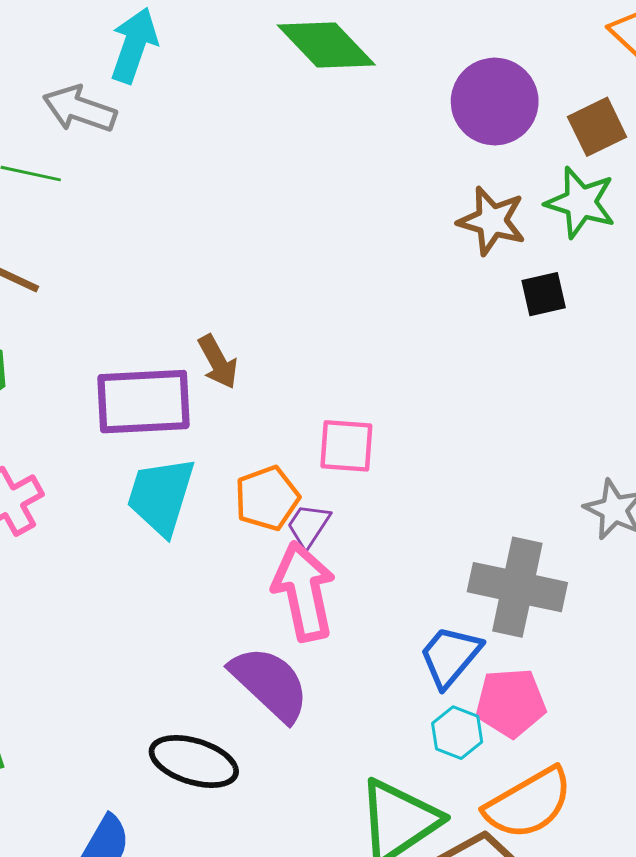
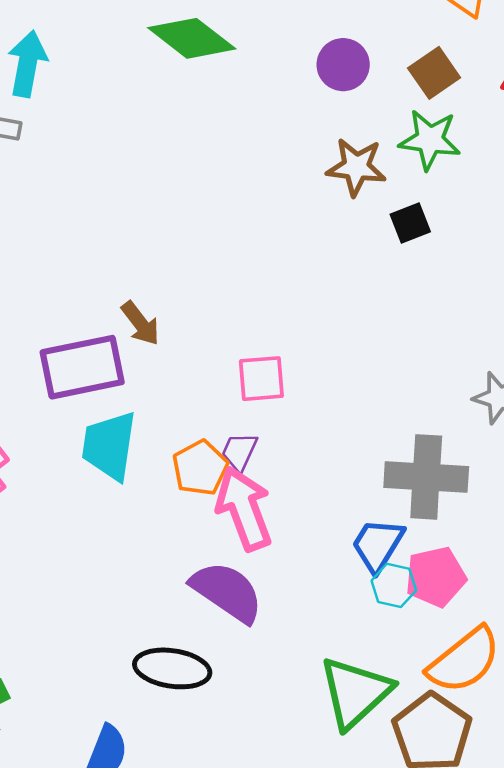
purple circle: (495, 102) -> (343, 65), size x0.7
orange pentagon: (267, 498) -> (200, 468), moved
cyan hexagon: (457, 733) -> (394, 585), moved

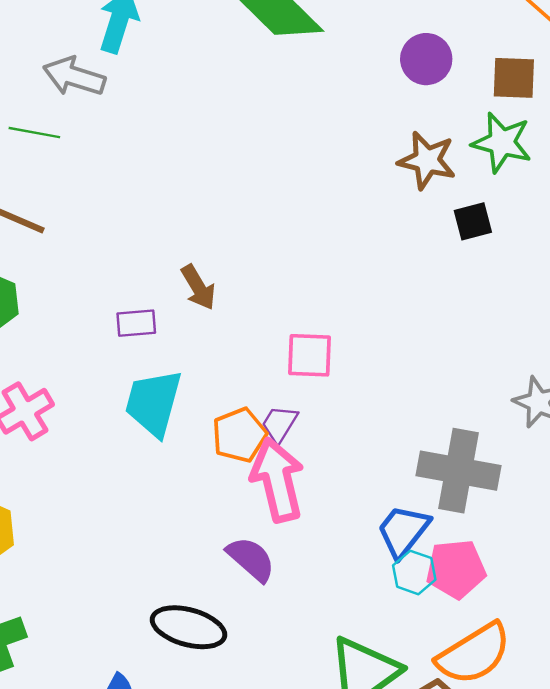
brown square: (434, 73) -> (514, 78), turned 30
purple rectangle: (82, 367) -> (136, 323), size x0.5
purple semicircle: (227, 592) -> (251, 559), size x0.7

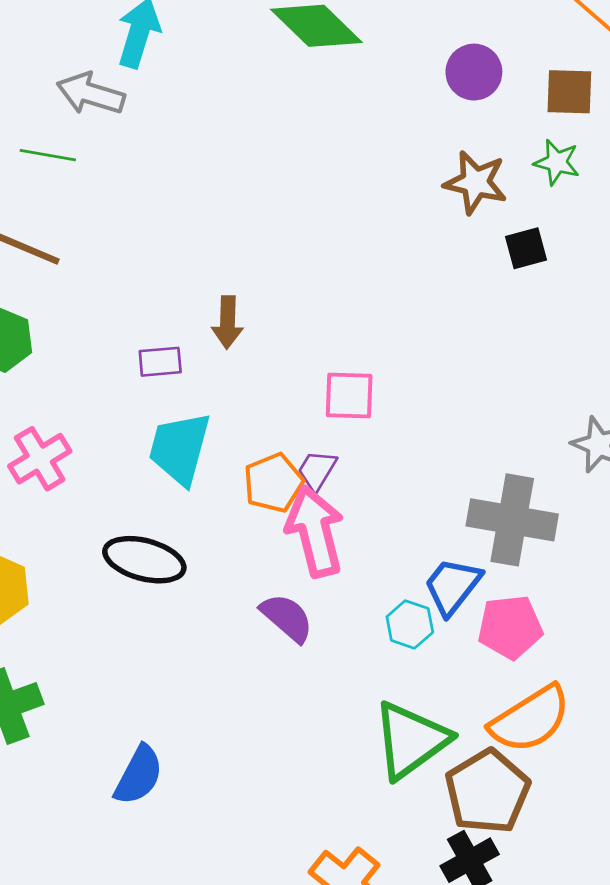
green star: (502, 142) -> (557, 162), size x0.7
brown arrow: (198, 287) -> (227, 322), turned 33
cyan hexagon: (414, 572) -> (410, 624), moved
black ellipse: (188, 627) -> (144, 560), moved

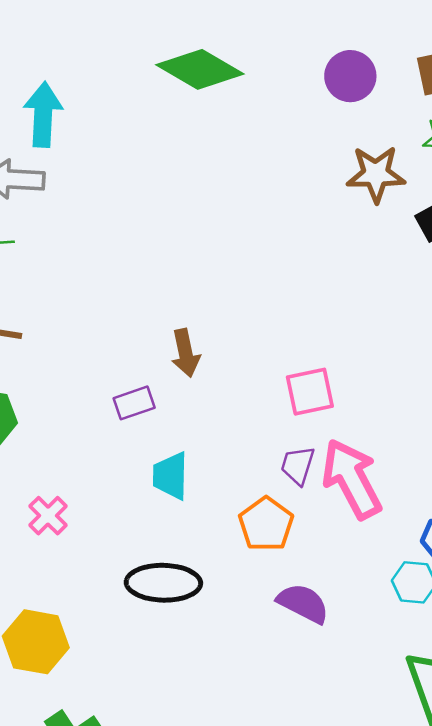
cyan trapezoid: (180, 448) -> (170, 476), size x0.7
pink cross: (40, 459) -> (48, 516), size x0.7
orange pentagon: (273, 483) -> (266, 524), moved
pink arrow: (315, 531) -> (352, 479), moved

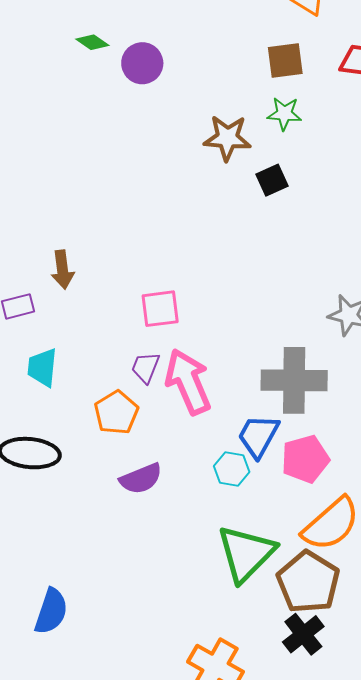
green diamond: (200, 69) -> (92, 42), size x0.5
purple circle: (350, 76) -> (142, 63), moved
purple semicircle: (303, 603) -> (141, 479), turned 126

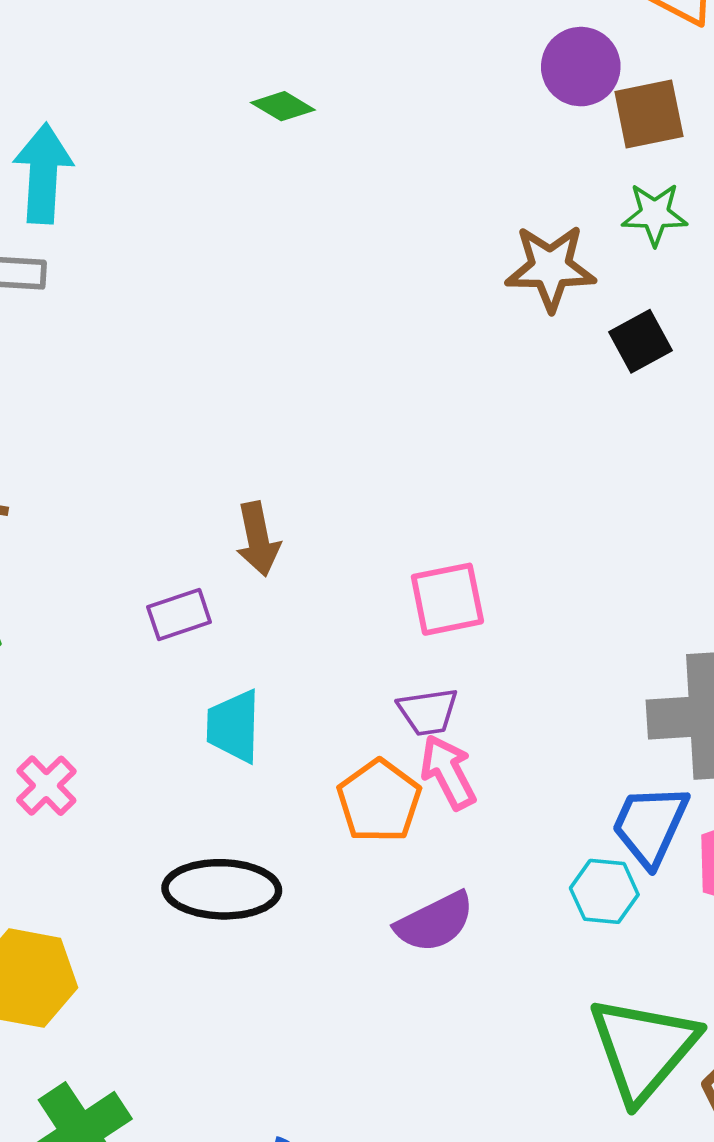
purple circle: (142, 63) -> (581, 67), moved
purple trapezoid: (145, 367) -> (428, 712), turned -116
pink arrow: (188, 382) -> (448, 772), moved, size x0.6

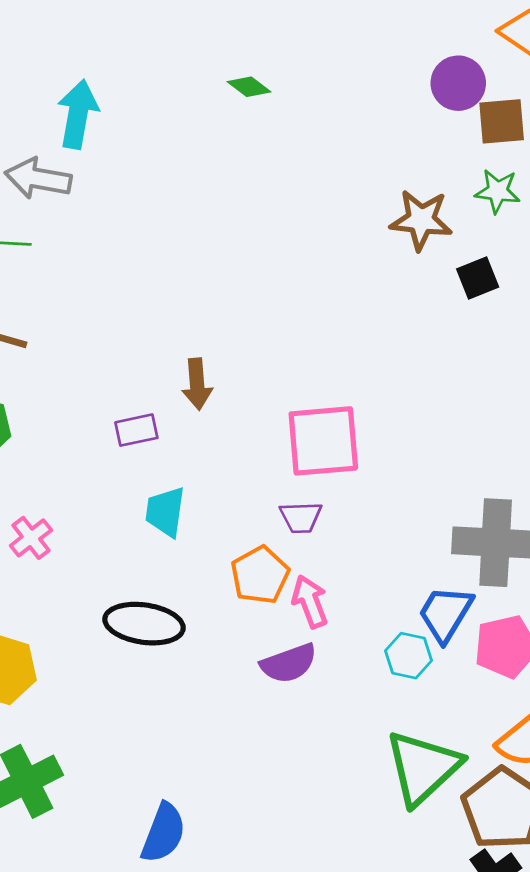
pink square: (447, 599) -> (323, 441), size x1.5
pink arrow: (448, 772) -> (310, 602), moved

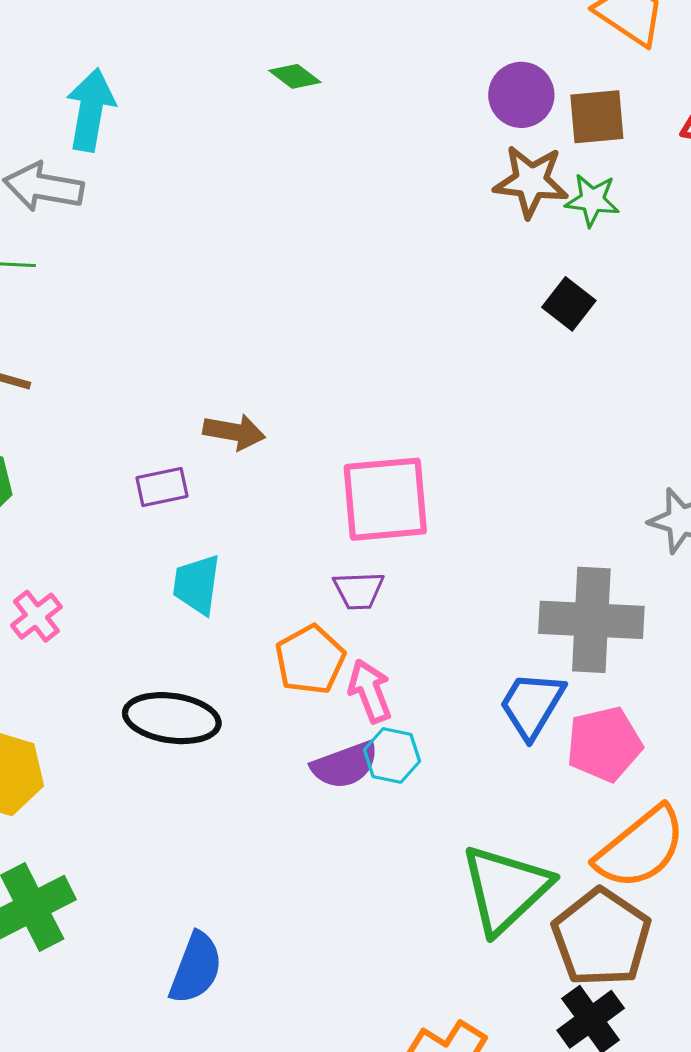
purple circle: (458, 83) -> (521, 95), moved
brown star: (421, 220) -> (531, 181), moved
black square: (478, 278) -> (569, 304), turned -30
brown arrow: (197, 384) -> (234, 432), turned -75
cyan hexagon: (409, 656) -> (392, 755), moved

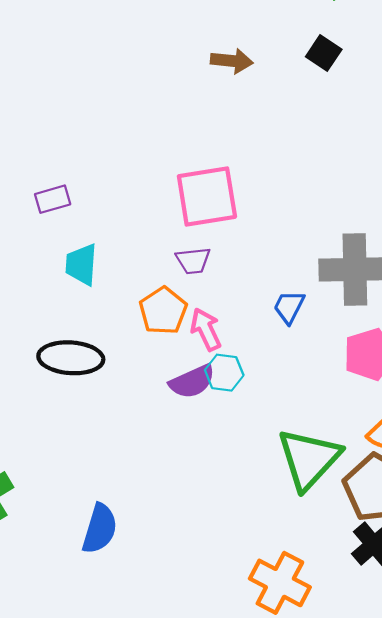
brown arrow: (234, 432) -> (232, 61), moved
blue trapezoid: (532, 705) -> (289, 307), moved, size x0.7

